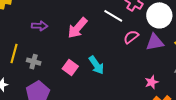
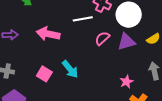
white line: (113, 16) -> (83, 19), turned -36
pink arrow: (78, 28) -> (48, 34), turned 65

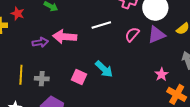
white line: (83, 19) -> (101, 25), moved
pink arrow: (48, 34) -> (65, 37), moved

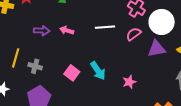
pink semicircle: (132, 34) -> (134, 34), moved
pink arrow: (65, 37) -> (67, 30), size x0.6
pink star: (162, 74) -> (129, 82), moved

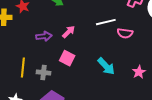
pink arrow: (67, 30) -> (69, 32), turned 128
pink semicircle: (134, 34) -> (125, 33), moved, turned -126
pink square: (72, 73) -> (67, 58), moved

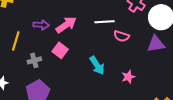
pink arrow: (69, 32) -> (66, 25), size x1.5
yellow line: (23, 68) -> (16, 41), moved
gray cross: (43, 73) -> (34, 60), turned -32

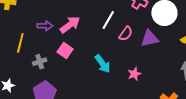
white line: (105, 22) -> (108, 20), turned -54
pink semicircle: (121, 36) -> (126, 34), turned -70
purple triangle: (156, 44) -> (150, 38), moved

